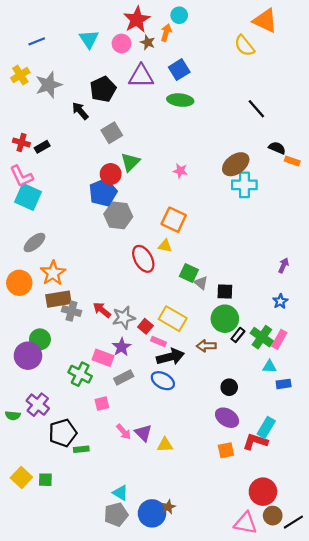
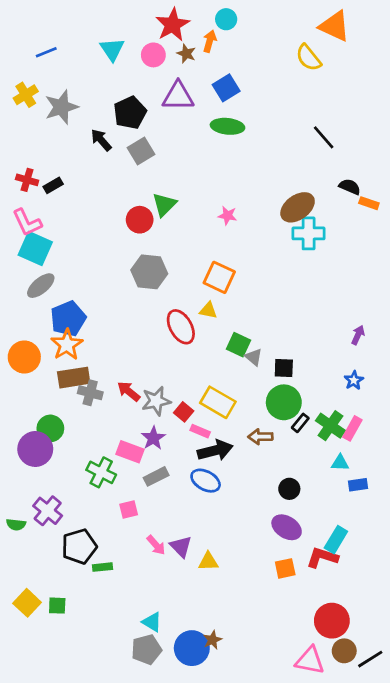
gray square: (112, 133) -> (141, 151), moved
blue pentagon: (103, 193) -> (68, 319), moved
gray ellipse: (34, 243) -> (41, 286), moved

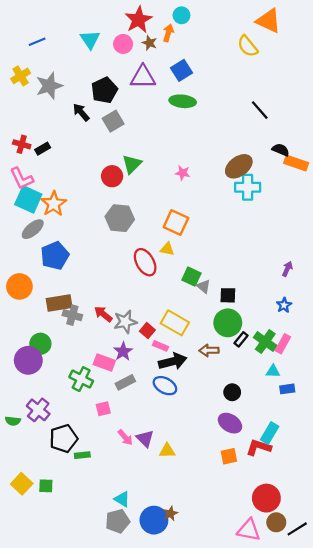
orange rectangle: (369, 203) -> (296, 163), size x1.5
orange star: (67, 345) -> (54, 204), moved

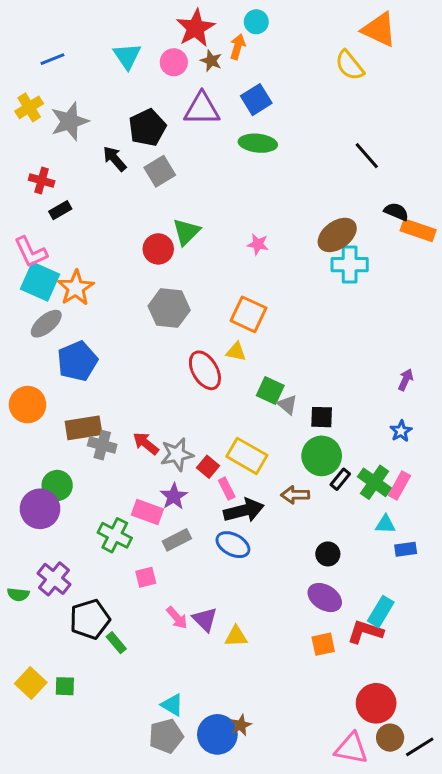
red cross: (22, 144) -> (42, 181), moved
pink rectangle: (161, 346) -> (227, 489), turned 40
green rectangle: (82, 455) -> (116, 643), turned 56

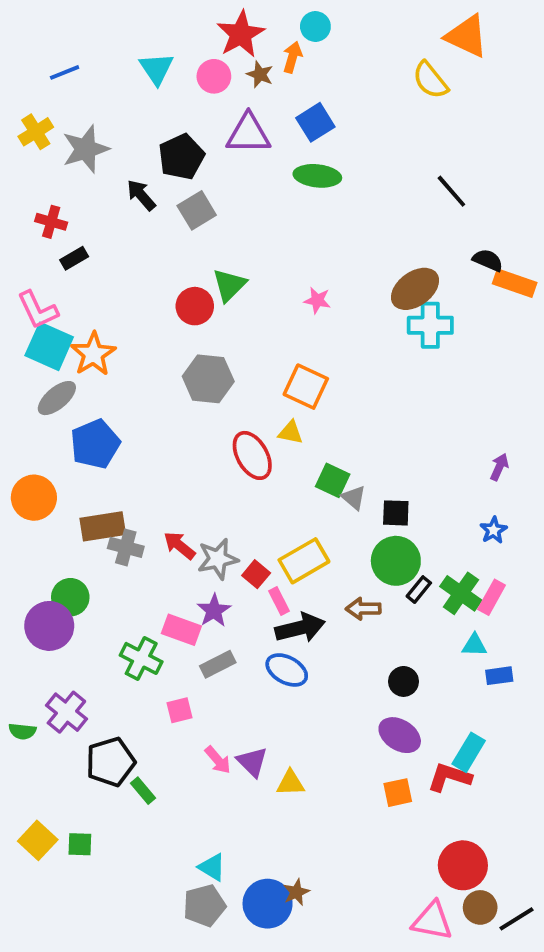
yellow rectangle: (247, 456) -> (304, 561), turned -60

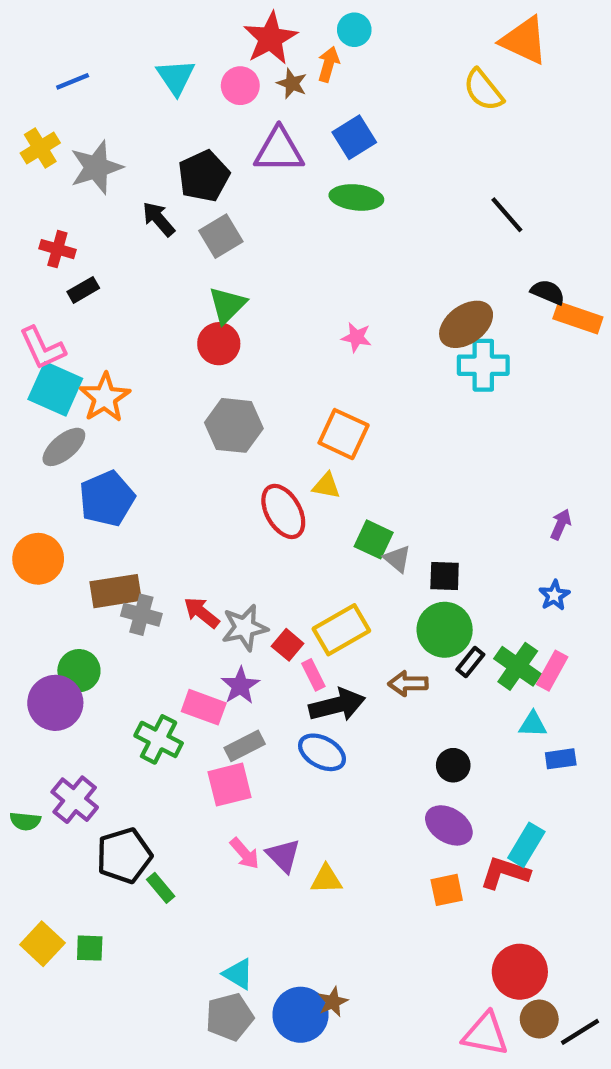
green triangle: (229, 285) -> (227, 305), moved
pink square: (179, 710) -> (230, 785), moved, size x1.5

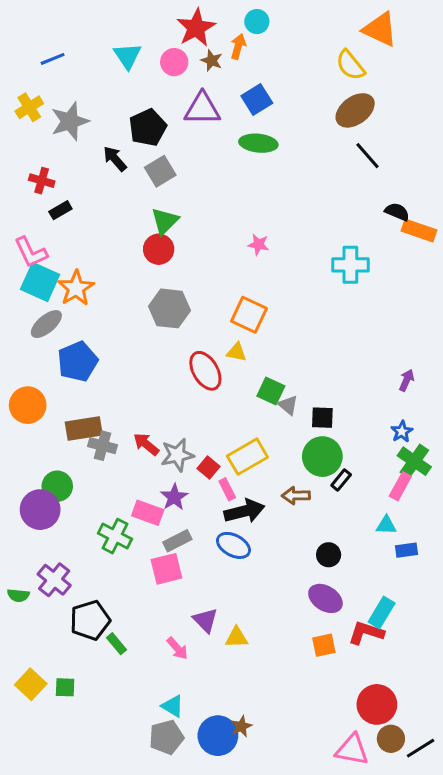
brown ellipse: (466, 324) -> (355, 110), moved
green cross: (518, 666) -> (414, 461), moved
pink arrow: (245, 853) -> (177, 648), moved

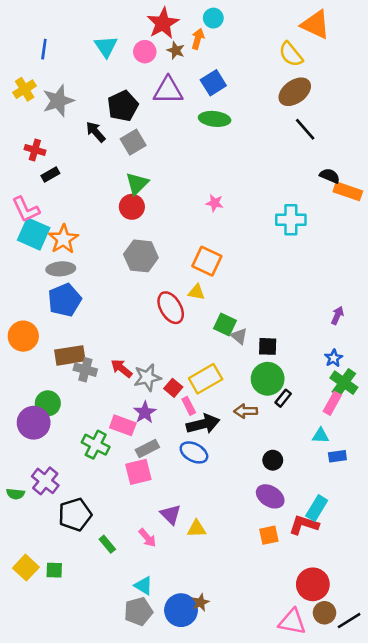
blue line: (53, 59) -> (44, 49), turned -60
gray ellipse: (46, 324) -> (61, 269), moved, turned 36
green rectangle: (117, 644) -> (107, 544), moved

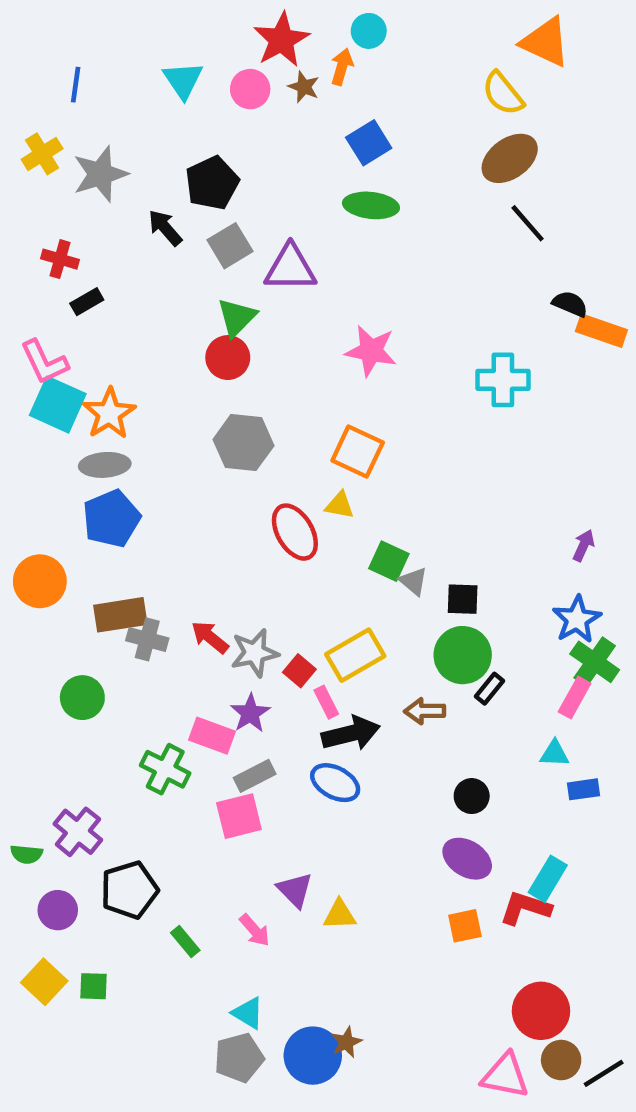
purple triangle: (168, 90) -> (290, 268), moved
pink star: (215, 203) -> (371, 351), size x1.6
blue star: (334, 358) -> (577, 619), size x1.5
purple circle: (34, 423) -> (58, 910), moved, size x0.7

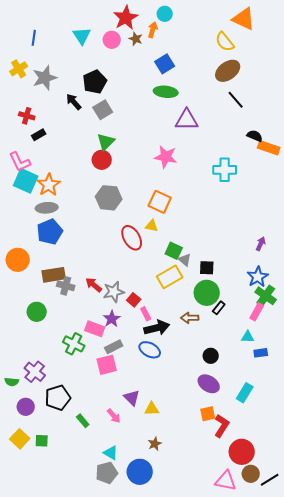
purple triangle: (290, 268) -> (187, 120), moved
yellow rectangle: (355, 655) -> (170, 277), moved
red L-shape: (525, 908) -> (222, 426), moved, turned 105
brown star: (346, 1042) -> (155, 444), moved

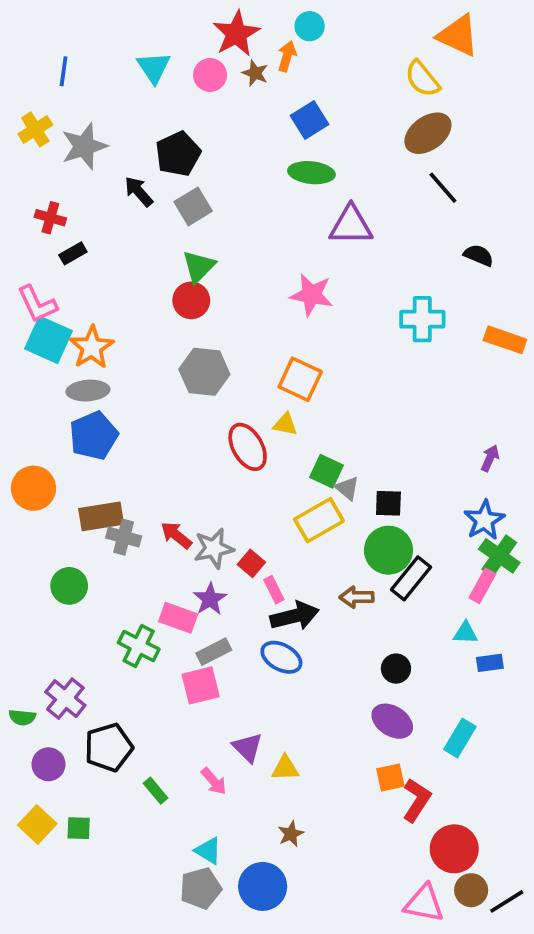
orange rectangle: (269, 148) -> (505, 340), moved
black rectangle: (219, 308) -> (411, 578), size x1.6

